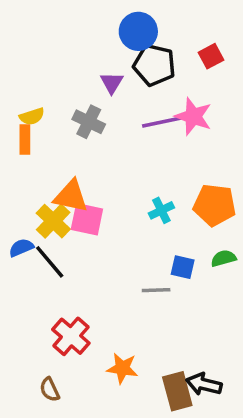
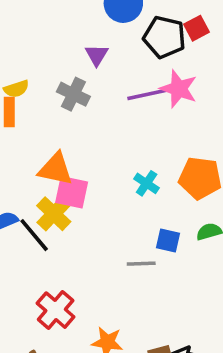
black pentagon: (154, 65) -> (164, 37), moved
cyan cross: (161, 210) -> (147, 183), turned -30
yellow cross: (53, 221) -> (54, 214), moved

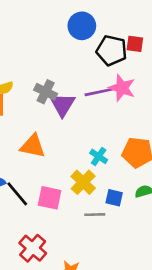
red square: (196, 28) -> (135, 44), turned 36
purple triangle: (97, 55) -> (62, 105), moved, size x1.5
pink square: (72, 192) -> (50, 198), moved
yellow cross: (54, 214) -> (83, 182), moved

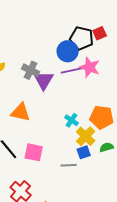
blue circle: (82, 26) -> (68, 51), moved
red square: (135, 44) -> (100, 33), turned -32
yellow cross: (83, 182) -> (86, 136), moved
blue square: (114, 198) -> (84, 152), turned -32

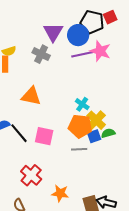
purple triangle: (44, 80) -> (53, 32), moved
orange pentagon: (102, 117) -> (80, 126), moved
green semicircle: (107, 147) -> (108, 133), moved

